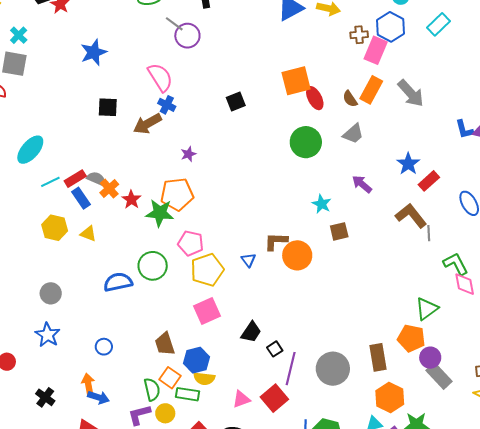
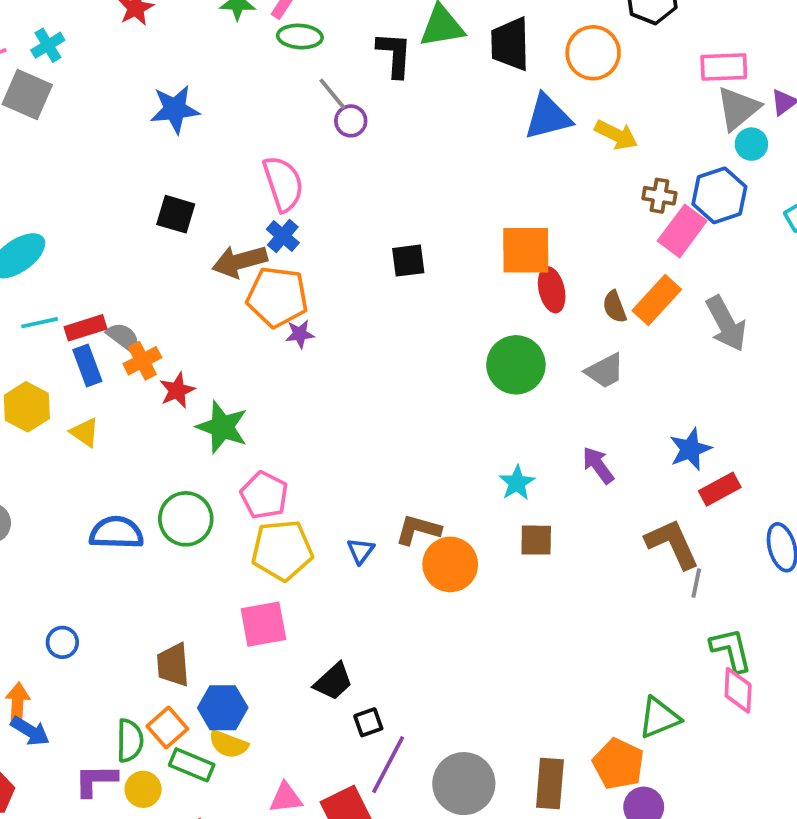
purple circle: (187, 36) -> (351, 121), size x0.7
orange pentagon: (177, 194) -> (277, 297), moved

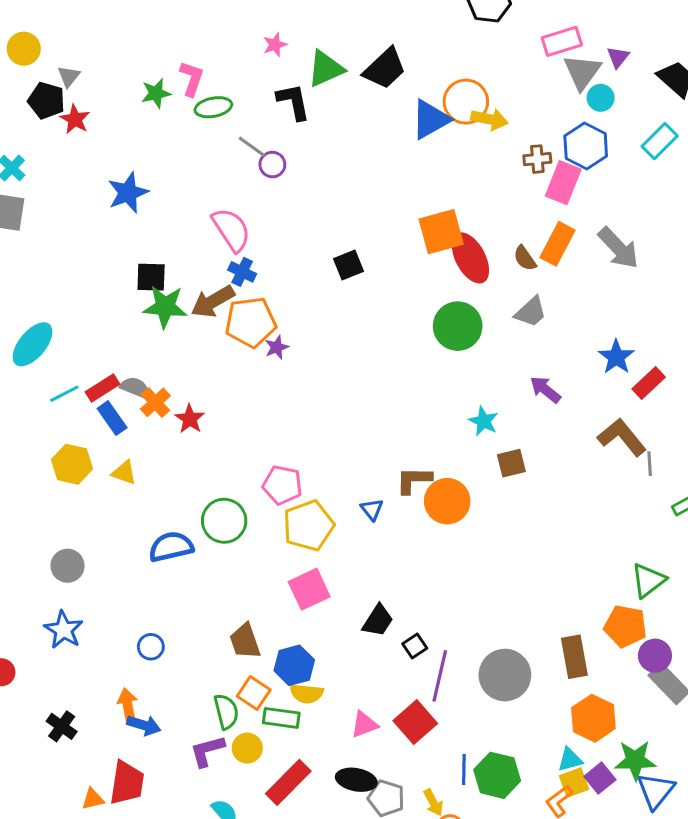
black trapezoid: (510, 44) -> (385, 68), turned -117
orange circle: (593, 53) -> (466, 102), moved
red ellipse: (552, 290) -> (470, 258), size x1.4
green star: (222, 427) -> (165, 307), moved

